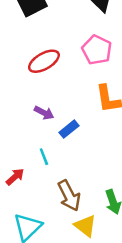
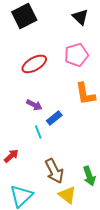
pink pentagon: (97, 50) -> (76, 55), turned 30
cyan line: (44, 157) -> (38, 132), moved

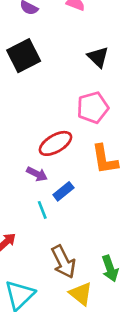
red ellipse: (34, 64) -> (55, 143), moved

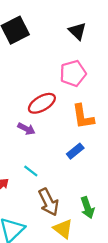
blue rectangle: (63, 191) -> (75, 151), moved
cyan line: (42, 210) -> (31, 171), moved, turned -32

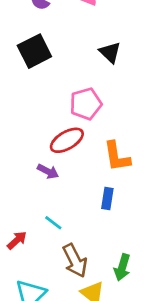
pink pentagon: (73, 73) -> (86, 104), moved
blue rectangle: (75, 151) -> (107, 198), turned -42
green arrow: (87, 208) -> (122, 267), turned 35

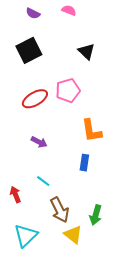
red ellipse: (67, 140) -> (35, 99), moved
red arrow: (17, 240) -> (15, 194), turned -70

